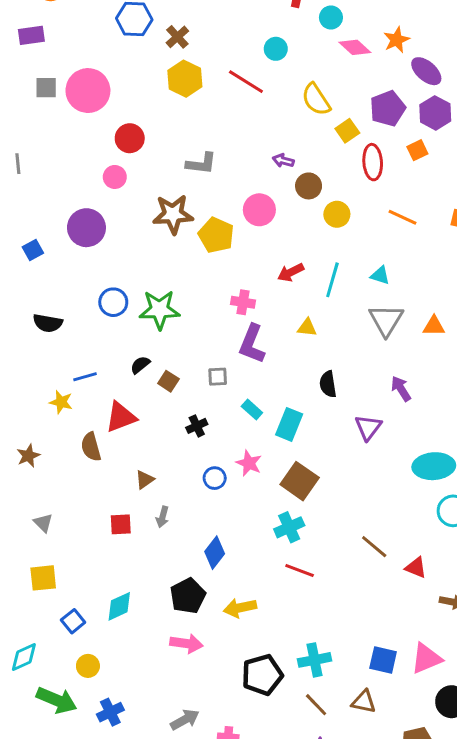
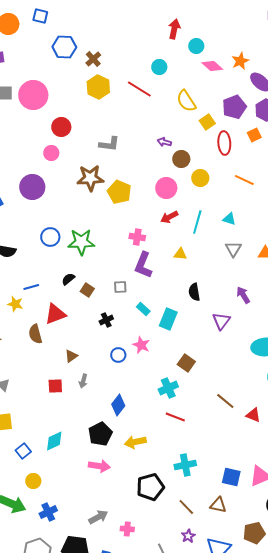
pink circle: (259, 210) -> (166, 188), moved
gray triangle: (386, 320) -> (233, 249), size x0.7
brown square: (300, 481) -> (186, 363), moved, size x0.7
cyan cross: (315, 660) -> (185, 465), moved

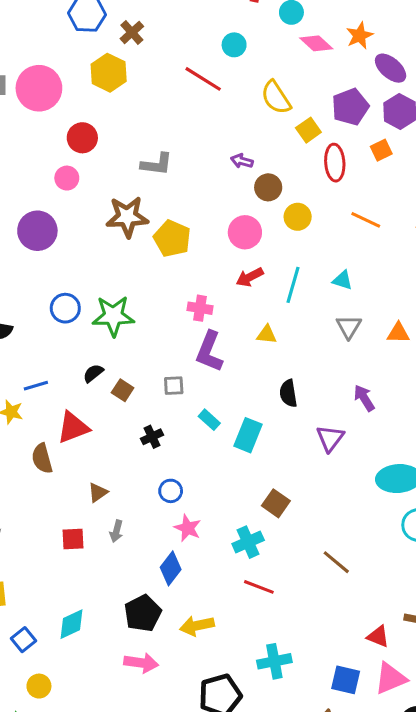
yellow hexagon: (98, 87) -> (109, 73), moved
pink star: (141, 345) -> (188, 528), moved
red triangle: (253, 415) -> (378, 637), moved

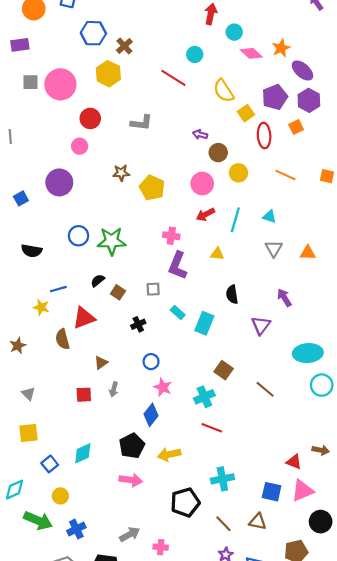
gray L-shape: (157, 164) -> (141, 123), moved
brown star: (127, 217) -> (121, 173), size x0.6
brown line: (336, 562) -> (265, 389), moved

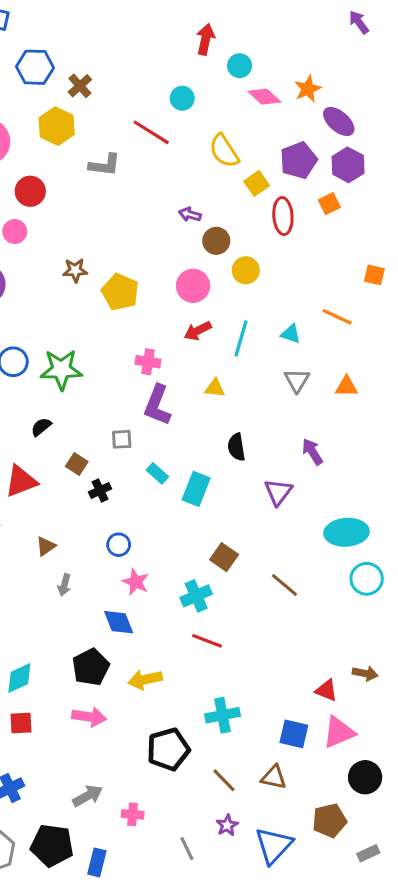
gray L-shape: (141, 123) -> (105, 165), moved
orange line: (285, 175) -> (337, 317), moved
brown square: (118, 292) -> (77, 464), moved
red square: (84, 395) -> (21, 723), moved
blue diamond: (151, 415) -> (119, 622), turned -60

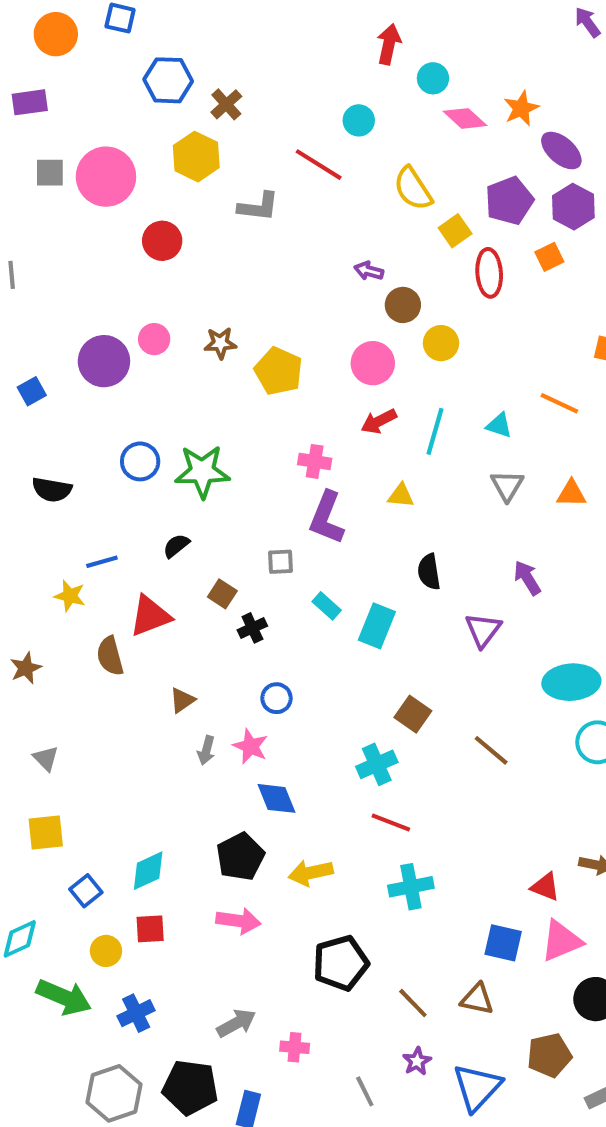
pink circle: (15, 232) -> (154, 339), moved
pink star: (136, 582) -> (250, 746), moved
cyan cross: (222, 715) -> (411, 887), moved

